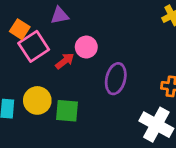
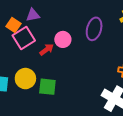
purple triangle: (60, 15) -> (33, 15), moved
purple ellipse: (116, 79) -> (94, 29), moved

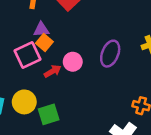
orange square: (13, 25) -> (44, 43), moved
green square: (47, 87) -> (49, 114), turned -30

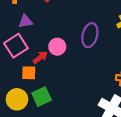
orange square: (44, 43) -> (29, 73), moved, turned -32
yellow circle: (24, 102) -> (17, 99), moved

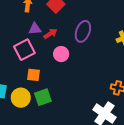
purple ellipse: (90, 35) -> (83, 31), moved
red arrow: (40, 57) -> (50, 34), moved

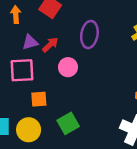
pink square: (24, 50) -> (22, 70), turned 35
green square: (43, 97) -> (68, 123), moved

